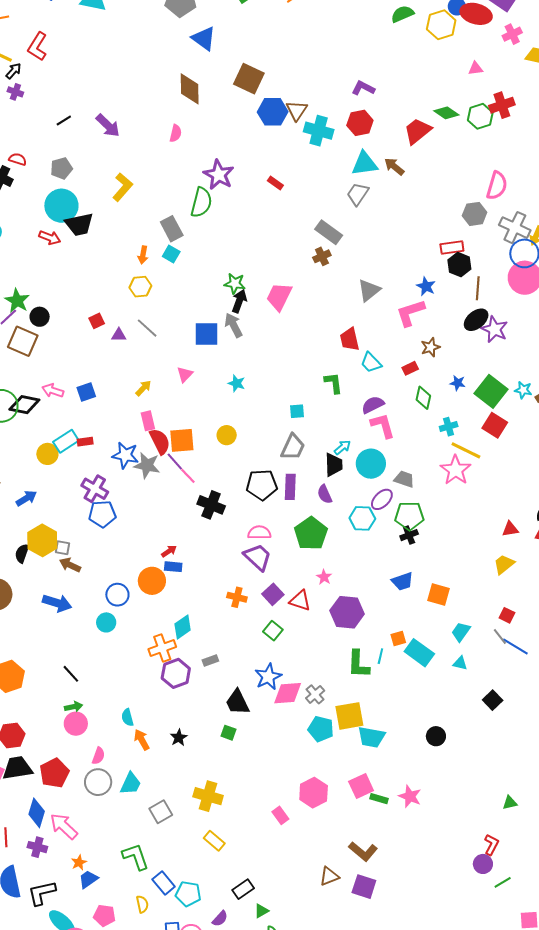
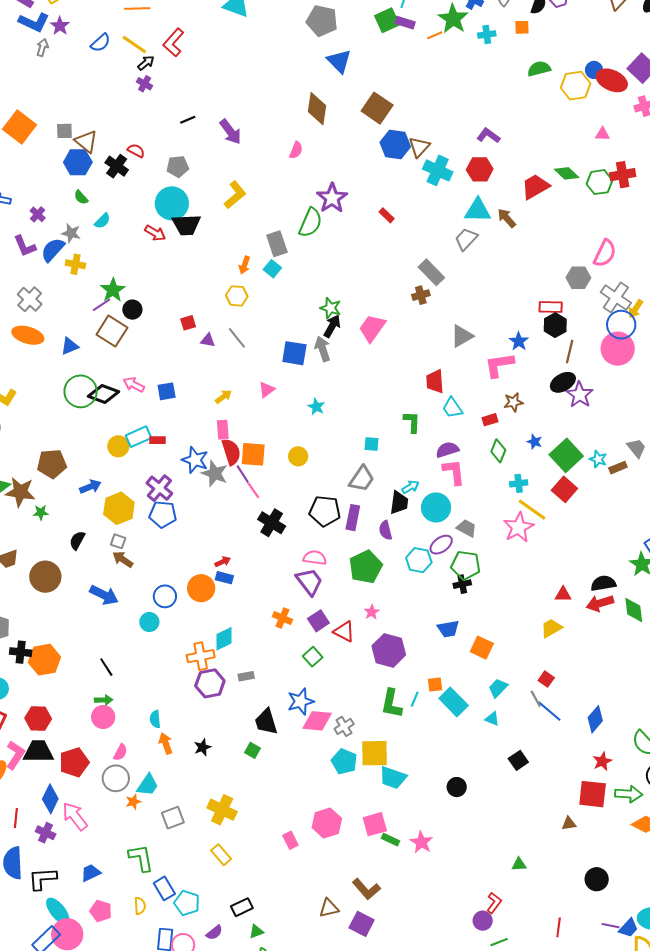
yellow hexagon: (42, 540) -> (119, 508), moved
orange star: (79, 862) -> (133, 802), moved

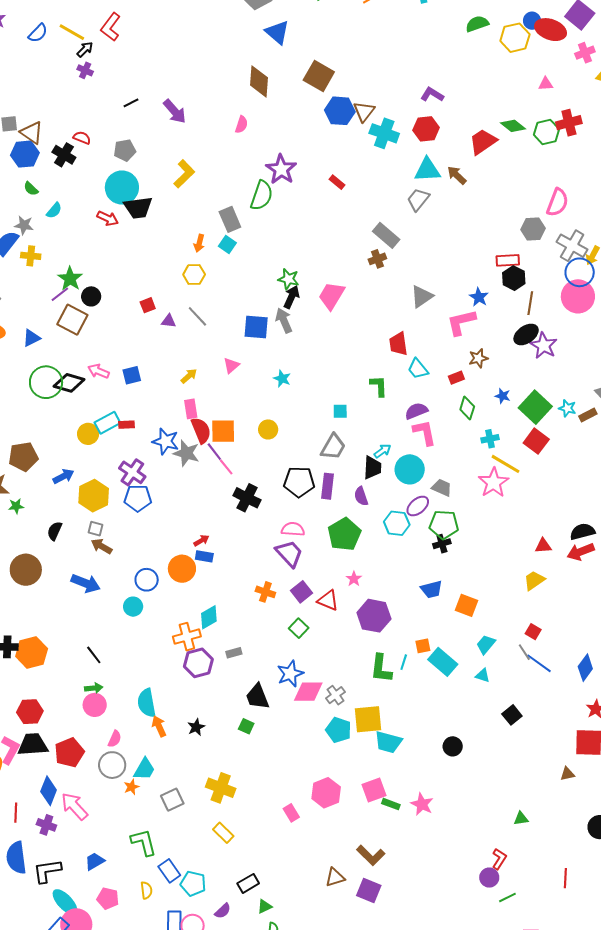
cyan semicircle: (155, 719) -> (147, 703), size x1.6

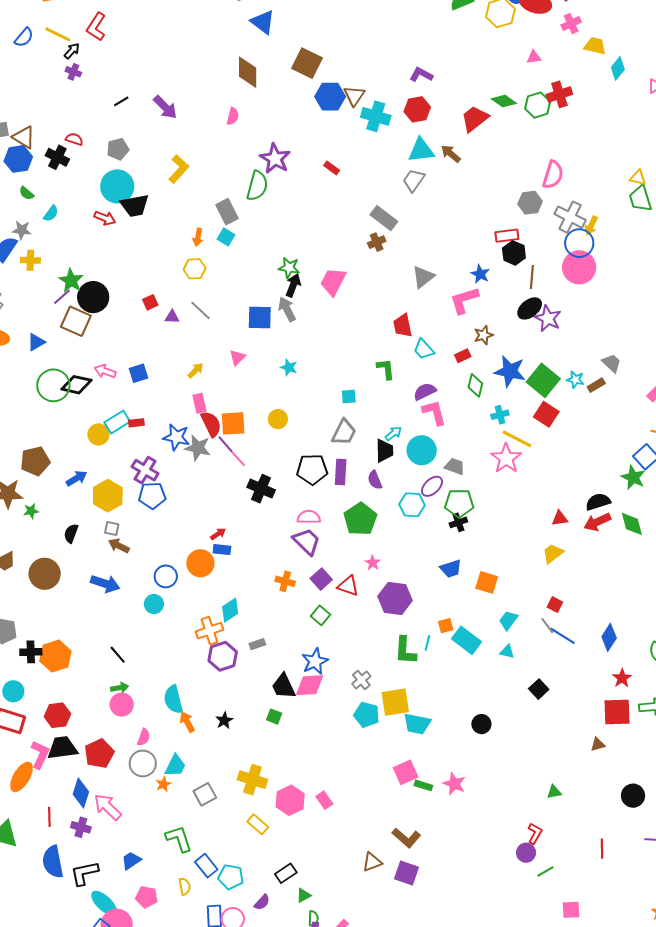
black circle: (91, 296) -> (93, 297), size x1.6
blue star: (503, 396) -> (510, 371), size x2.0
pink diamond: (308, 692) -> (310, 685), moved
pink hexagon: (326, 793) -> (290, 800), moved

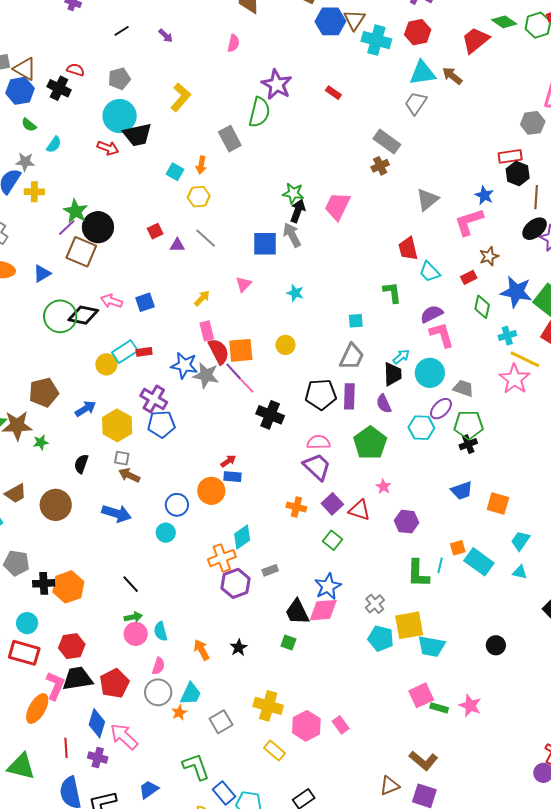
purple arrow: (165, 107) -> (166, 36), size x0.6
cyan square: (226, 237) -> (175, 172), moved
purple hexagon: (395, 598) -> (407, 522), size x0.7
cyan semicircle: (173, 699) -> (161, 631), moved, size x0.7

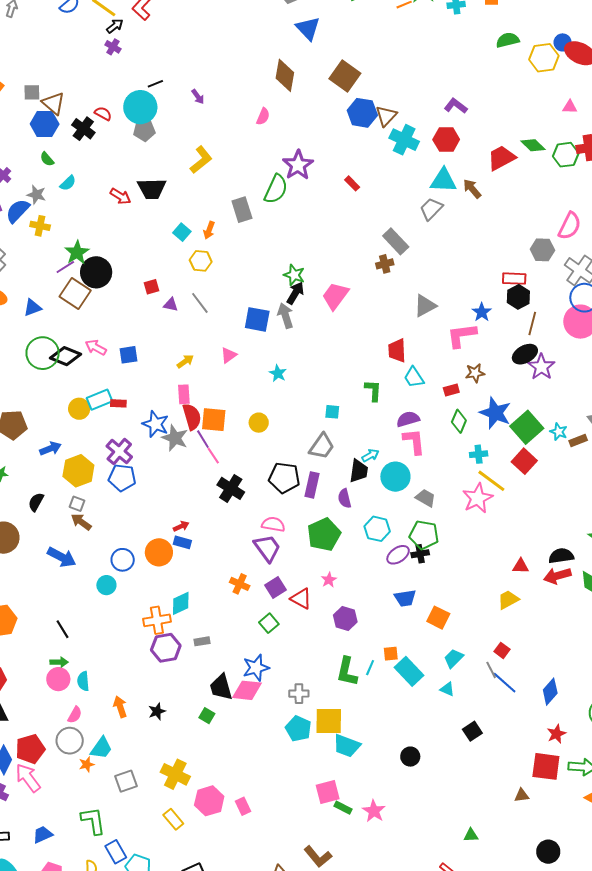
cyan circle: (120, 116) -> (140, 107), moved
purple ellipse: (441, 409) -> (398, 555), moved
gray cross: (375, 604) -> (299, 694), turned 30
red pentagon: (114, 683) -> (30, 749), moved

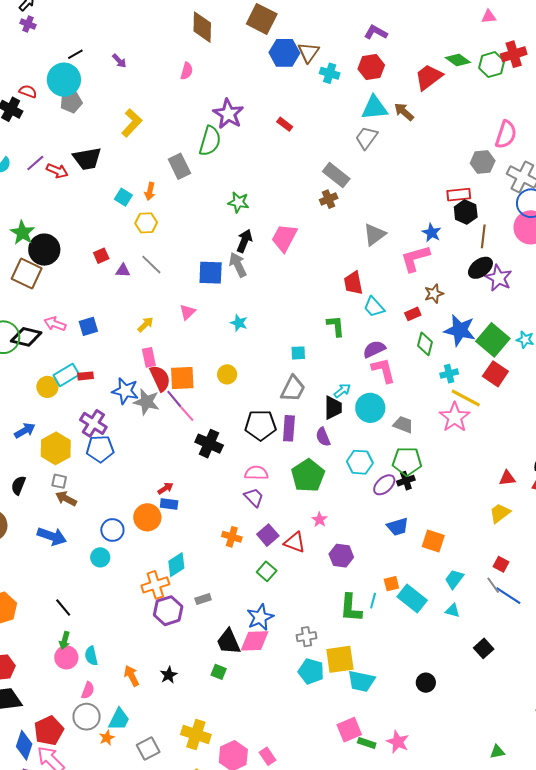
cyan cross: (404, 140) -> (330, 73), size x0.7
purple line: (65, 267) -> (35, 163), moved
green star: (294, 275) -> (238, 202), moved
purple trapezoid: (267, 548) -> (254, 497), size x0.7
green arrow: (59, 662) -> (65, 641), turned 114

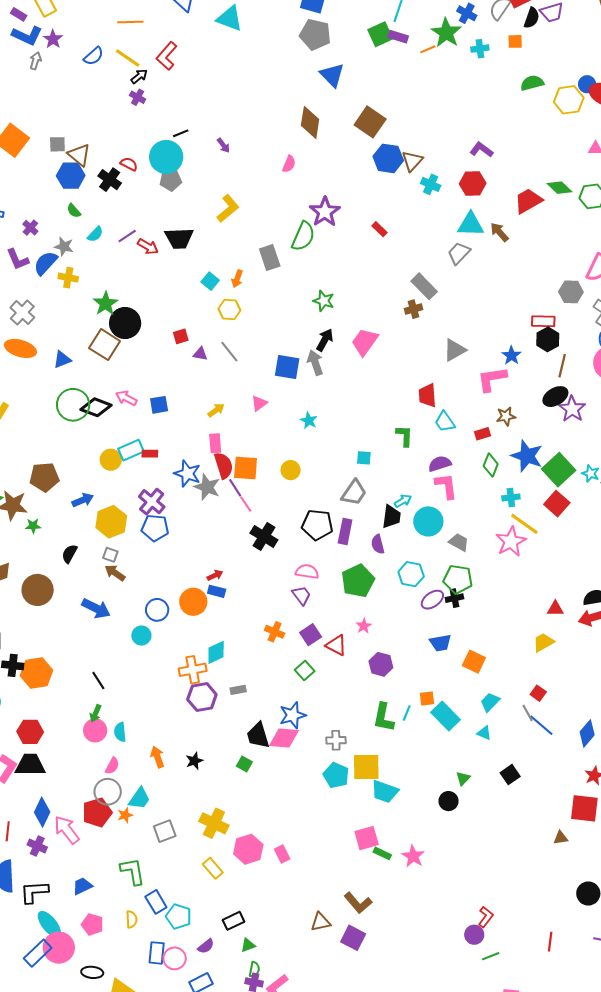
red pentagon: (49, 731) -> (97, 812), moved
green triangle: (497, 752) -> (463, 778), moved, turned -42

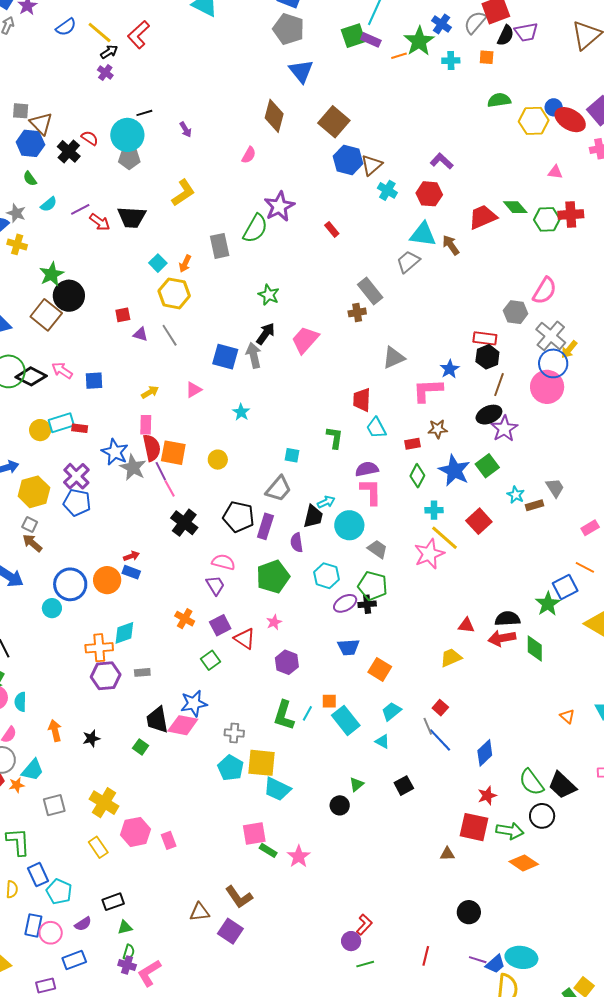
yellow hexagon: (229, 310) -> (174, 293), size x1.4
green square: (559, 470) -> (487, 466), moved, size x0.7
blue circle: (157, 610) -> (70, 584), size x1.4

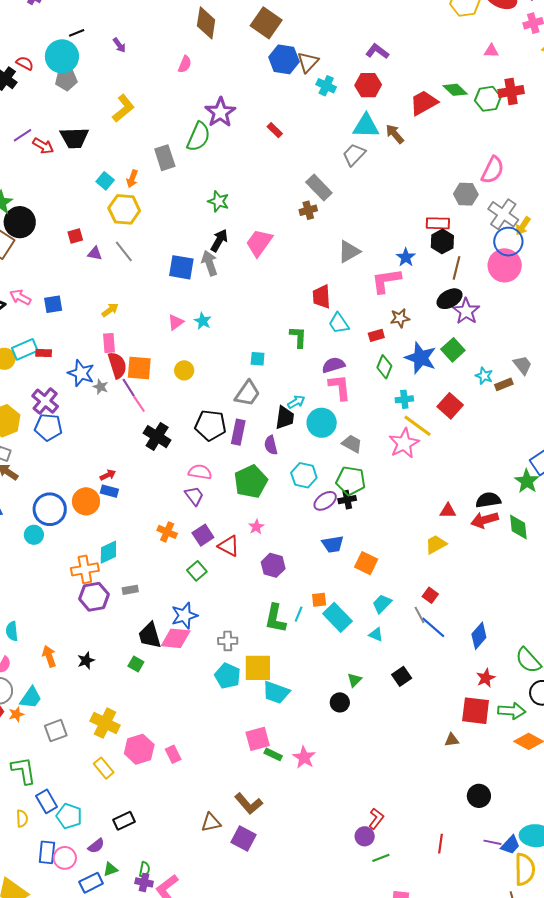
pink triangle: (194, 390) -> (176, 322), moved
gray star: (133, 468) -> (101, 387), size x0.6
green triangle: (125, 927) -> (110, 869), moved

